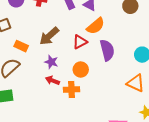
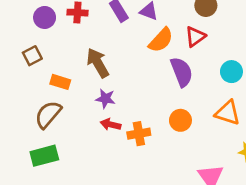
brown arrow: (49, 36) -> (98, 63), turned 110
red triangle: (80, 42) -> (195, 37), moved
orange circle: (81, 70) -> (180, 120), moved

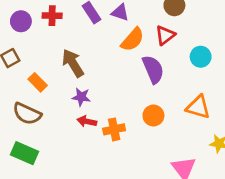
cyan circle: (231, 72) -> (201, 57), moved
orange rectangle: (60, 82) -> (38, 82), turned 30
brown semicircle: (48, 114) -> (27, 114), turned -104
green rectangle: (44, 156) -> (25, 153), turned 40

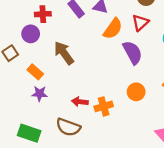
purple circle: (21, 21) -> (31, 34), moved
purple star: (81, 97) -> (40, 94), moved
brown semicircle: (27, 114) -> (68, 127), moved

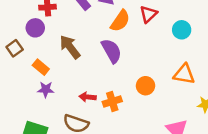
purple semicircle: (133, 53) -> (111, 51), moved

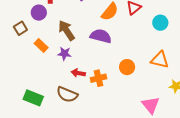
purple semicircle: (111, 51) -> (101, 36), turned -50
purple star: (46, 90) -> (64, 54), moved

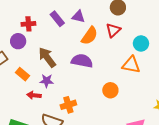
orange triangle: (160, 60) -> (131, 65), moved
red arrow: (78, 73) -> (34, 95), moved
orange cross: (98, 78) -> (68, 105), moved

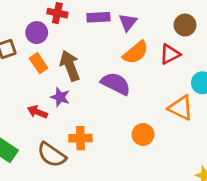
purple triangle: (78, 17) -> (128, 22), turned 40
purple rectangle: (57, 19) -> (98, 17), turned -70
orange rectangle: (23, 74) -> (39, 63), moved

